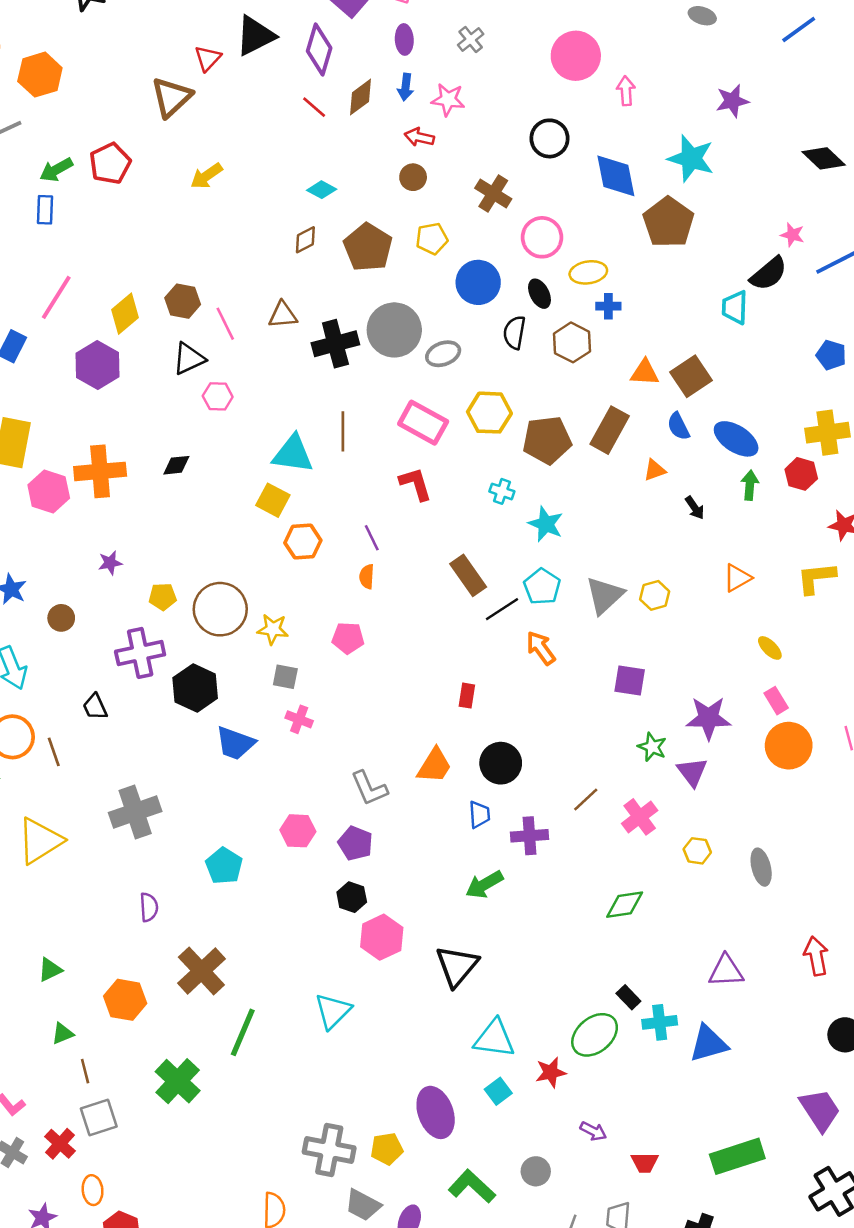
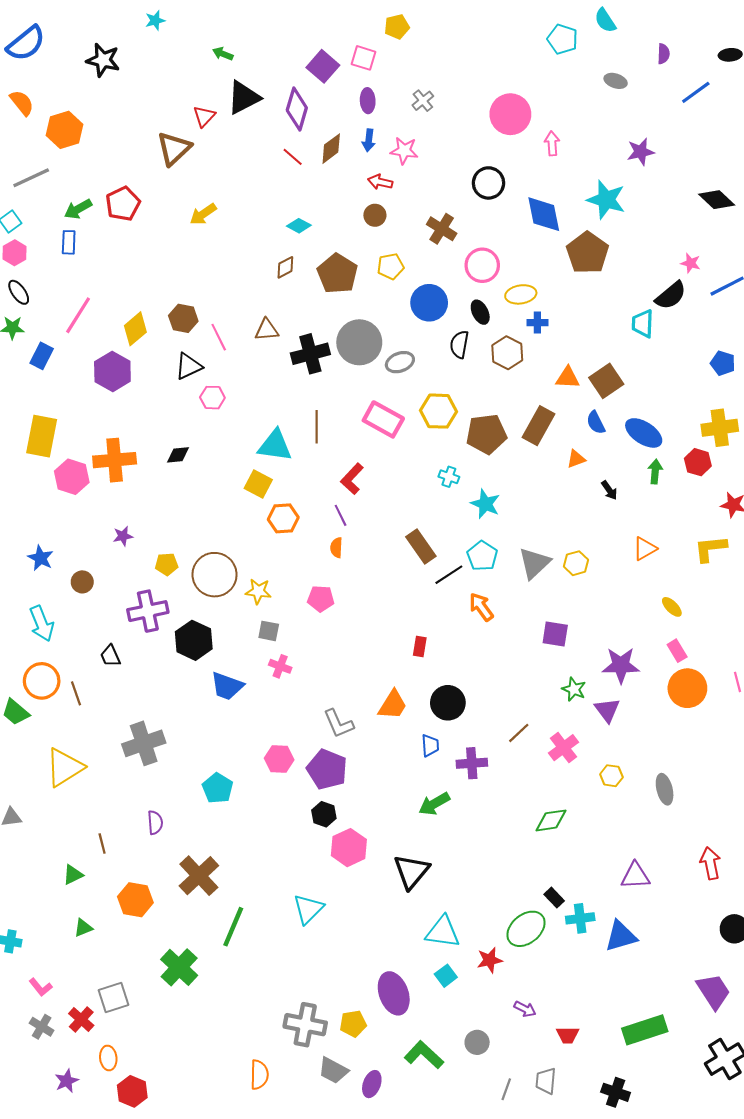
red L-shape: (416, 484) -> (352, 479), moved, turned -120
purple pentagon: (355, 843) -> (327, 769), size x1.4
brown line: (85, 1071) -> (102, 843), moved

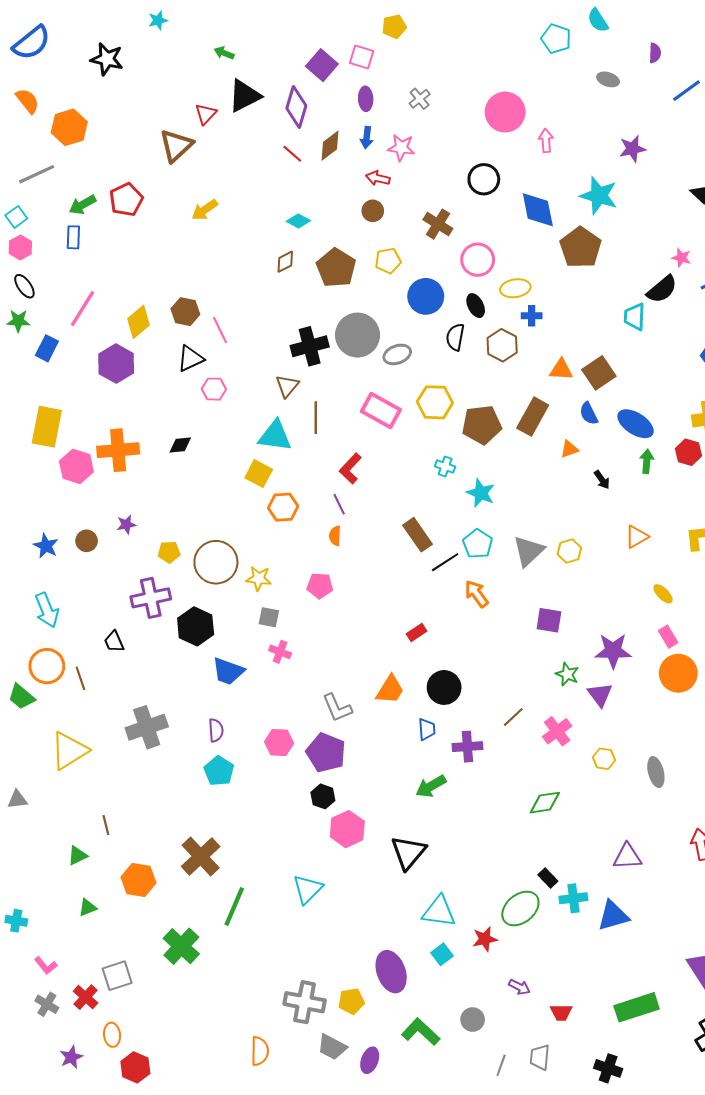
brown triangle: (267, 330) -> (287, 386), moved, turned -45
brown circle: (82, 582) -> (87, 541), moved
red rectangle: (420, 647) -> (417, 632), turned 48
purple semicircle: (155, 823) -> (216, 730), moved

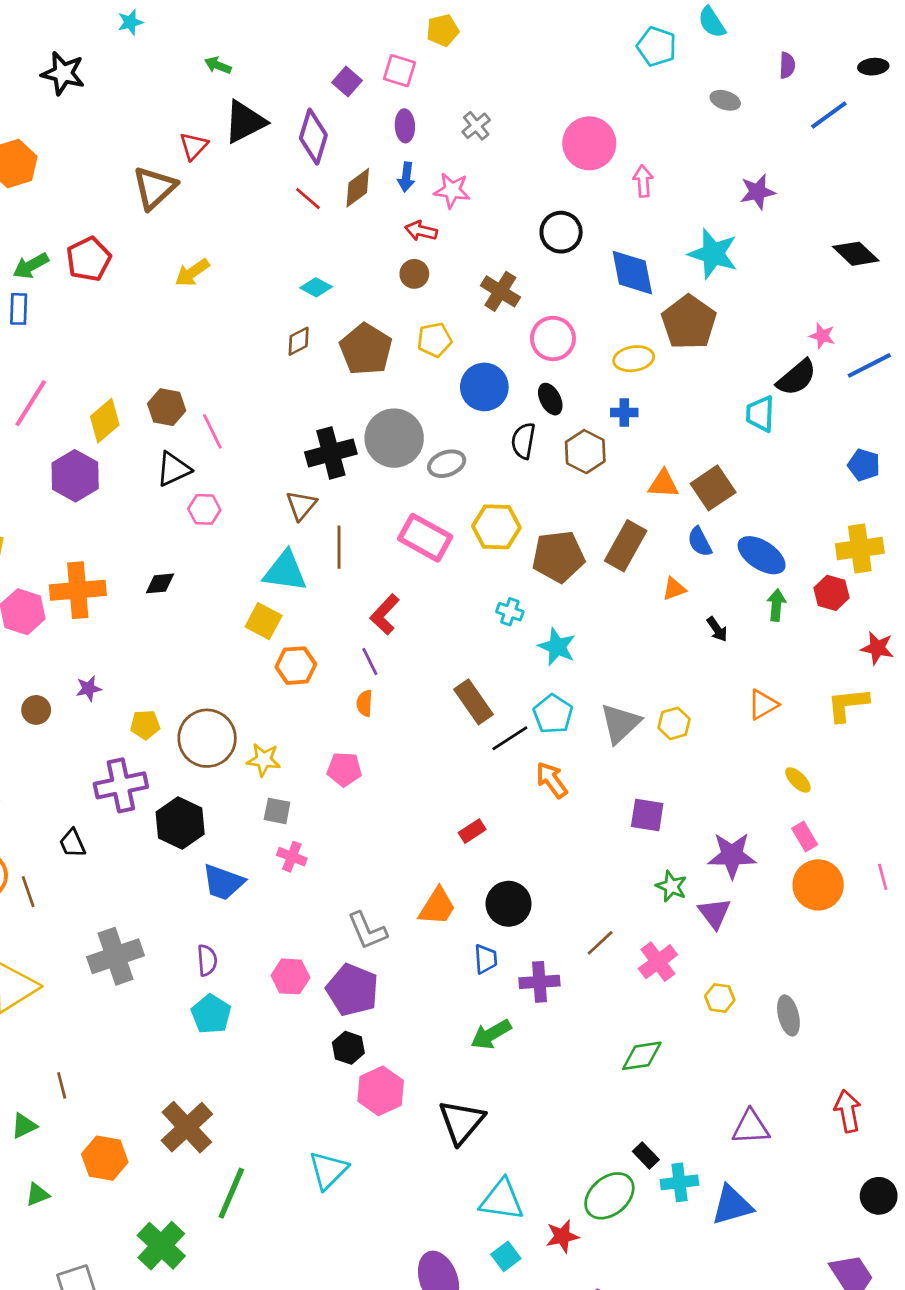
purple square: (322, 65) -> (347, 81), size x0.7
yellow ellipse: (515, 288) -> (634, 359), moved

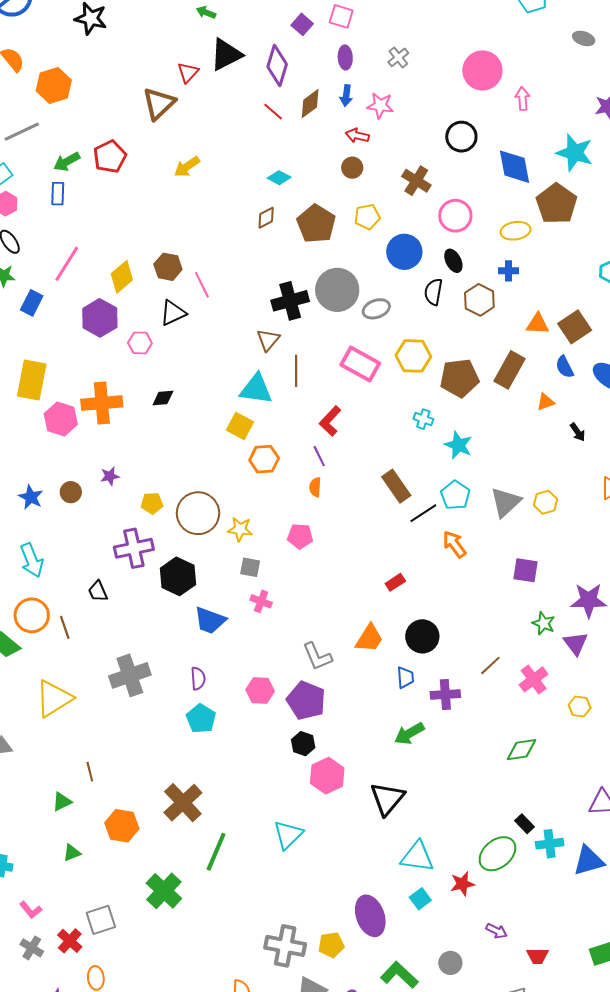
pink hexagon: (204, 509) -> (140, 343), moved

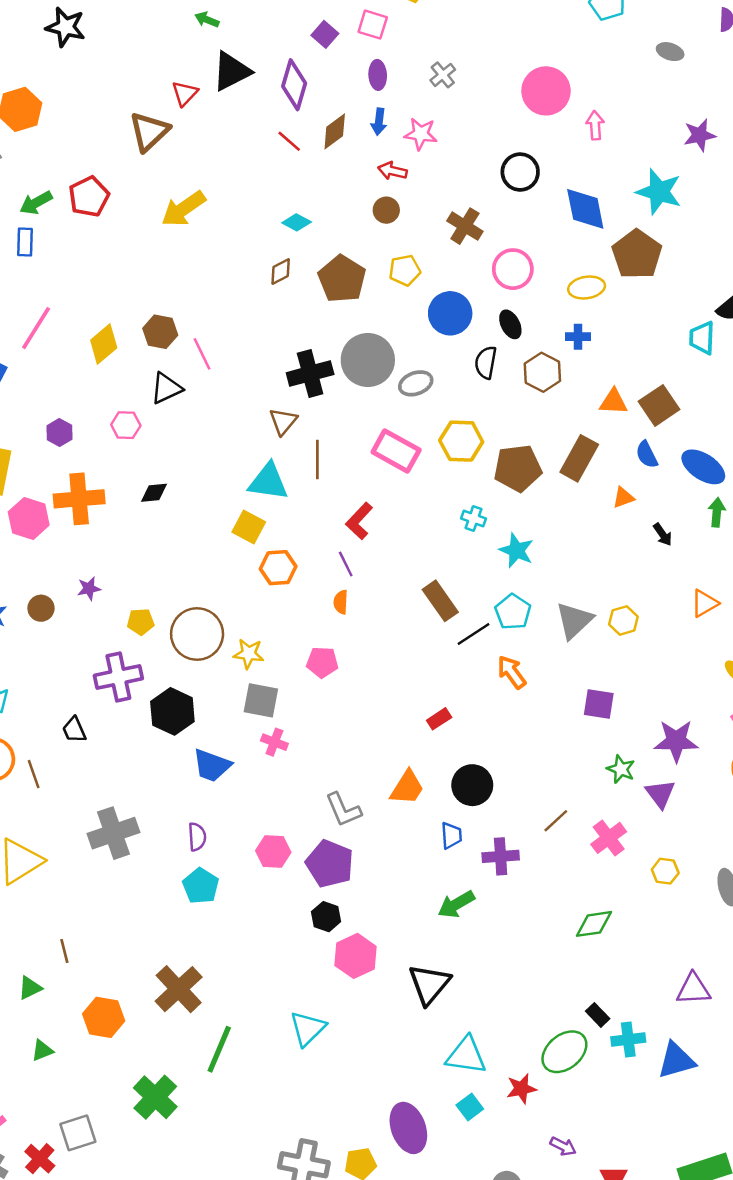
yellow arrow: (187, 167) -> (184, 209), size x1.4
purple hexagon: (100, 318) -> (59, 432), moved, size x0.6
gray square: (250, 567) -> (261, 700), size x1.4

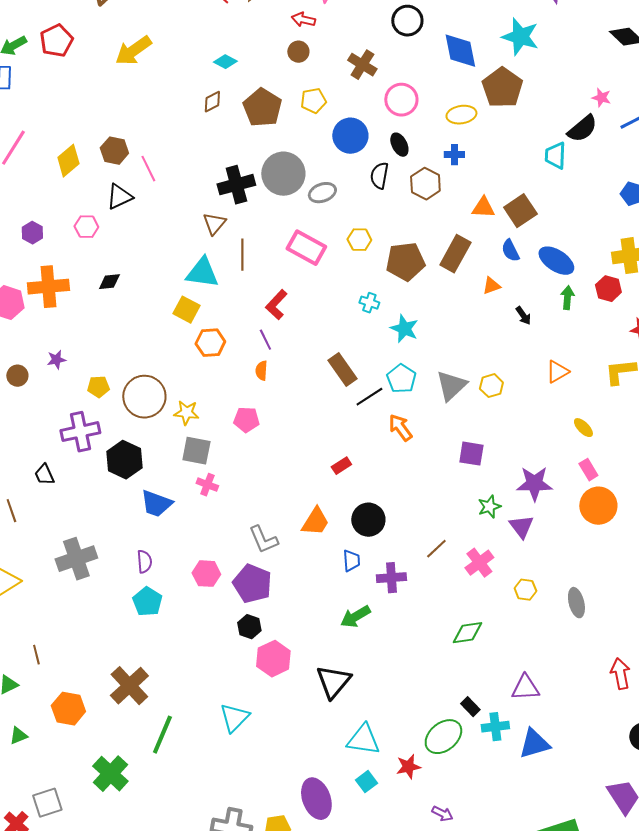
yellow hexagon: (461, 441) -> (359, 240), size x0.7
green star: (621, 769) -> (489, 507), turned 30
purple triangle: (693, 989) -> (525, 688), moved

